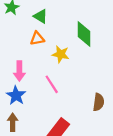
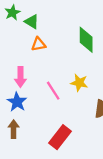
green triangle: (41, 16) -> (32, 22), moved
yellow star: (61, 54) -> (79, 83), moved

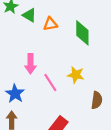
orange triangle: (38, 44) -> (50, 24), moved
pink arrow: (20, 77) -> (30, 64), moved

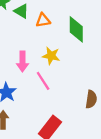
yellow star: (76, 75) -> (51, 56), moved

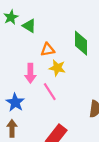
orange triangle: (43, 20) -> (48, 50), moved

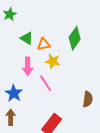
green triangle: (29, 26) -> (27, 38), moved
green diamond: (81, 43) -> (75, 38), turned 35

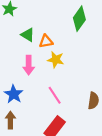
green diamond: (75, 38) -> (79, 19), moved
pink line: (46, 83) -> (55, 95), moved

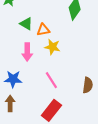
blue star: (14, 94) -> (13, 79), turned -30

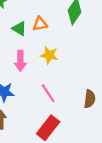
orange triangle: (43, 30) -> (40, 24), moved

